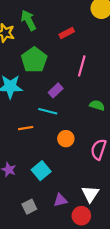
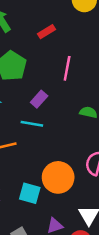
orange circle: (66, 139) -> (58, 177), moved, size x1.6
cyan square: (41, 171) -> (30, 193), turned -30

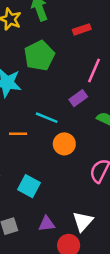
purple rectangle: (39, 99) -> (78, 98), moved
orange circle: (58, 177) -> (64, 144), moved, size x0.7

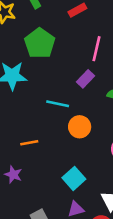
orange line: (18, 134) -> (29, 143), moved
cyan square: (29, 186) -> (74, 178), moved, turned 30

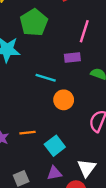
purple rectangle: (86, 79) -> (72, 57), turned 35
orange line: (29, 143) -> (27, 133), moved

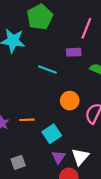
orange circle: (64, 100) -> (70, 101), moved
purple triangle: (54, 173) -> (59, 157), moved, turned -48

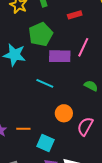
purple rectangle: (74, 52) -> (60, 56), moved, size x1.5
cyan square: (52, 134) -> (46, 143), turned -36

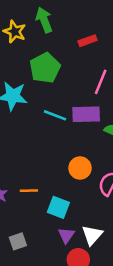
purple rectangle: (60, 56) -> (86, 114), moved
cyan line: (45, 83) -> (55, 115), moved

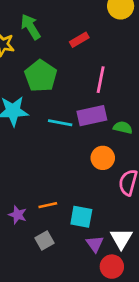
orange circle: (80, 168) -> (103, 158), moved
gray square: (18, 241) -> (44, 241), moved

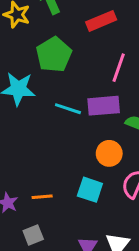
red rectangle: (79, 40) -> (101, 21), size x1.4
cyan square: (81, 217) -> (90, 190), moved

